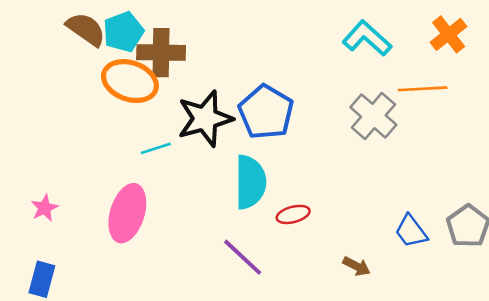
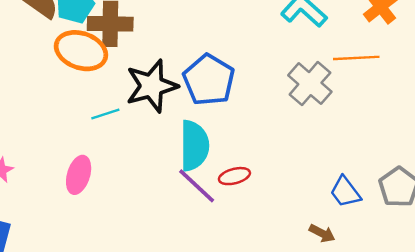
pink ellipse: (127, 213) -> (79, 175), size x0.7
purple line: (243, 257) -> (197, 186), moved
brown arrow: (357, 266) -> (322, 233), moved

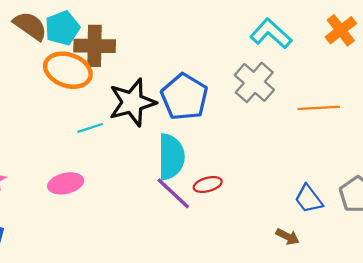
orange line: (356, 58) -> (319, 108), moved
gray cross: (310, 84) -> (254, 82), moved
pink ellipse: (79, 175) -> (66, 183), turned 60

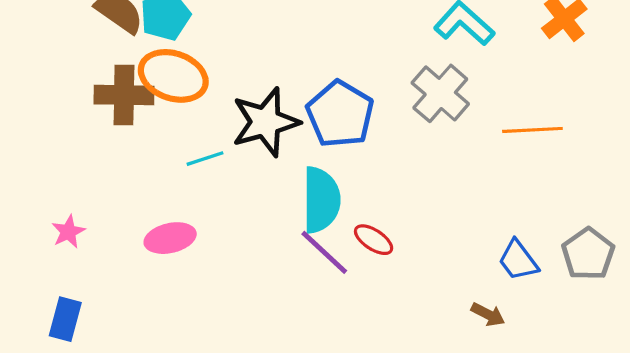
brown cross: (95, 46) -> (124, 95), moved
red ellipse: (208, 185) -> (374, 240), turned 48

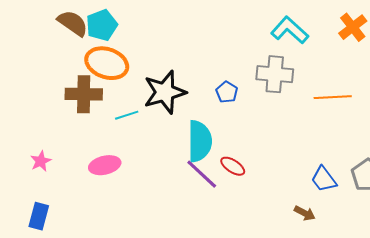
gray cross: (440, 93) -> (275, 74), turned -36
brown cross: (124, 95) -> (84, 94), moved
blue pentagon: (340, 114) -> (227, 92), moved, size x0.5

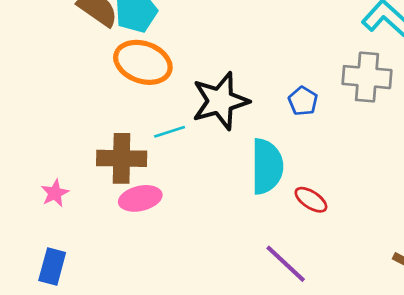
brown cross: (84, 94) -> (122, 158), moved
purple line: (202, 174) -> (286, 264), moved

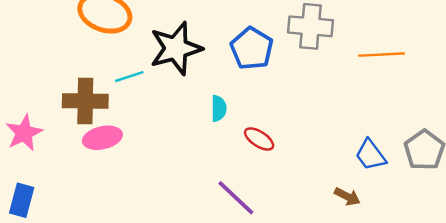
blue pentagon: (303, 101) -> (252, 48), size x1.6
cyan semicircle: (267, 166) -> (219, 108), size x0.5
pink star: (55, 193) -> (24, 133), size x1.4

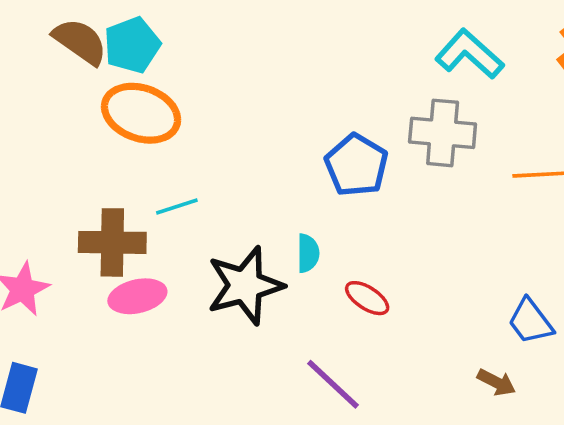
black star: (176, 48) -> (245, 286), moved

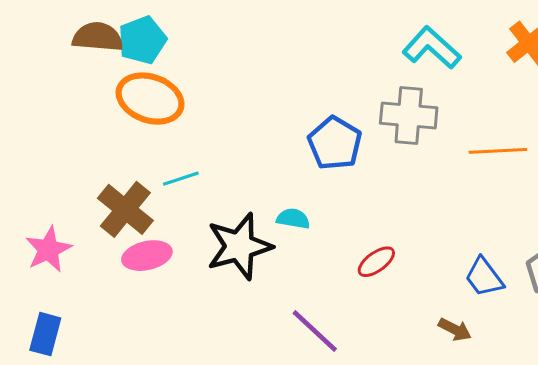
brown semicircle: (80, 41) -> (98, 37), turned -30
brown cross: (112, 242) -> (125, 209), turned 38
cyan semicircle: (308, 253) -> (293, 219), turned -80
red ellipse: (367, 298) -> (376, 262), moved, turned -69

